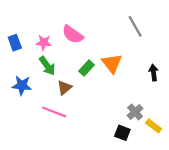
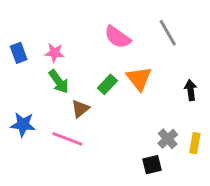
pink semicircle: (73, 35) -> (118, 37), moved
blue star: (22, 85) -> (23, 124), moved
yellow rectangle: (154, 126) -> (195, 143), moved, turned 63
black square: (122, 133) -> (152, 165), turned -35

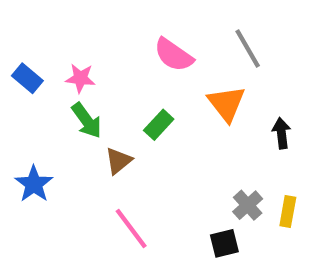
blue rectangle: (19, 53) -> (27, 78), turned -30
orange triangle: (139, 79) -> (226, 104), moved
blue star: (23, 124) -> (34, 184), turned 30
pink line: (67, 139) -> (131, 228), moved, turned 32

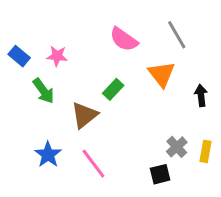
green arrow: (87, 120) -> (43, 91), moved
brown triangle: (118, 161) -> (84, 115), size x1.4
blue star: (34, 184) -> (48, 155), moved

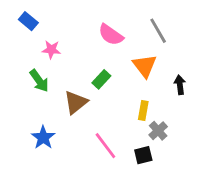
blue rectangle: (19, 56) -> (28, 21), moved
yellow rectangle: (206, 151) -> (143, 110), moved
pink line: (93, 164) -> (105, 146), moved

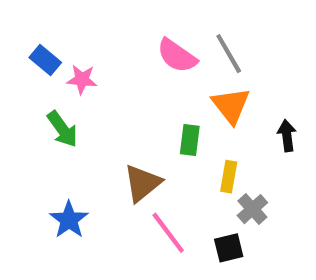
blue rectangle: (28, 21) -> (45, 60), moved
gray line: (158, 31) -> (229, 54), moved
green rectangle: (101, 79) -> (190, 140), moved, turned -36
brown triangle: (76, 102) -> (142, 183), moved

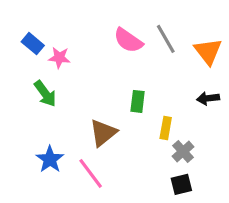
orange triangle: (231, 105) -> (208, 51), moved
black arrow: (287, 136) -> (208, 98), turned -90
pink line: (168, 233) -> (91, 173), moved
black square: (229, 248) -> (181, 184), moved

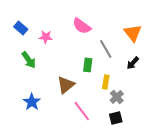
gray line: (166, 39) -> (106, 49), moved
pink star: (59, 58) -> (46, 37), moved
black arrow: (208, 98) -> (133, 63), turned -40
pink line: (91, 173) -> (82, 111), moved

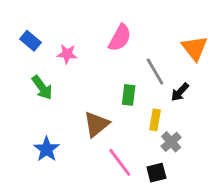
pink semicircle: (82, 26) -> (120, 38), turned -96
black arrow: (133, 63) -> (180, 92), moved
black square: (116, 118) -> (156, 173), moved

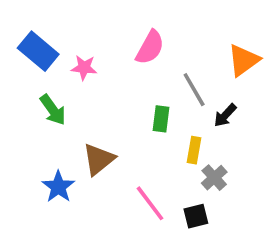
blue rectangle: (30, 41) -> (38, 51), size x1.5
orange triangle: (195, 48) -> (244, 60), turned 32
brown triangle: (96, 124) -> (99, 159), moved

